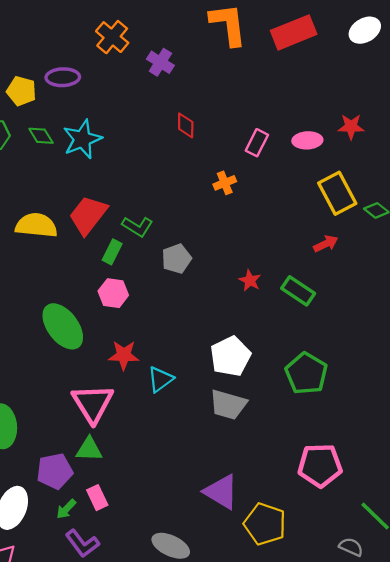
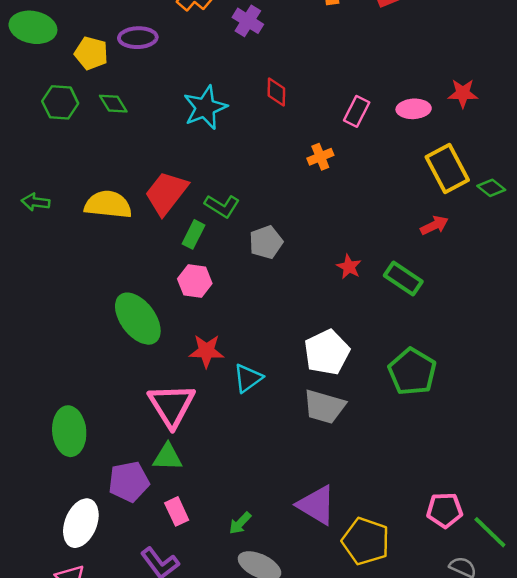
cyan star: (82, 139) -> (205, 108), moved
pink pentagon: (320, 465) -> (445, 510), moved, size x0.7
green arrow: (66, 509) -> (240, 523), moved

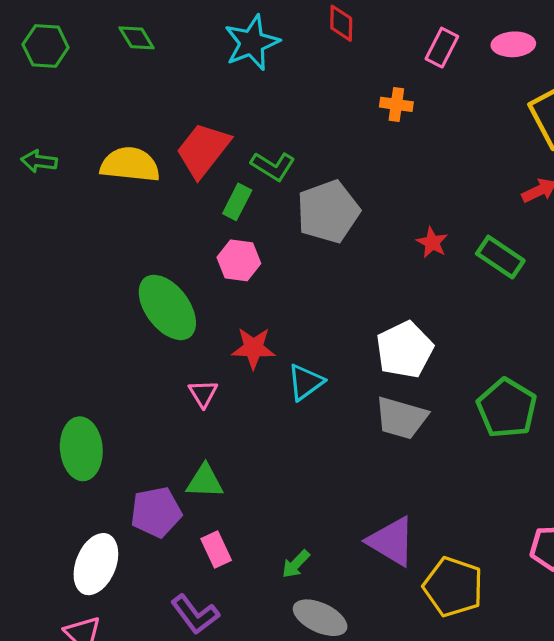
green hexagon: (60, 102) -> (46, 46), moved
orange cross: (320, 157) -> (396, 104), turned 30
gray pentagon: (266, 242) -> (328, 212), size x1.5
green pentagon: (412, 372) -> (507, 408), moved
pink triangle: (171, 405) -> (203, 394), moved, size x0.5

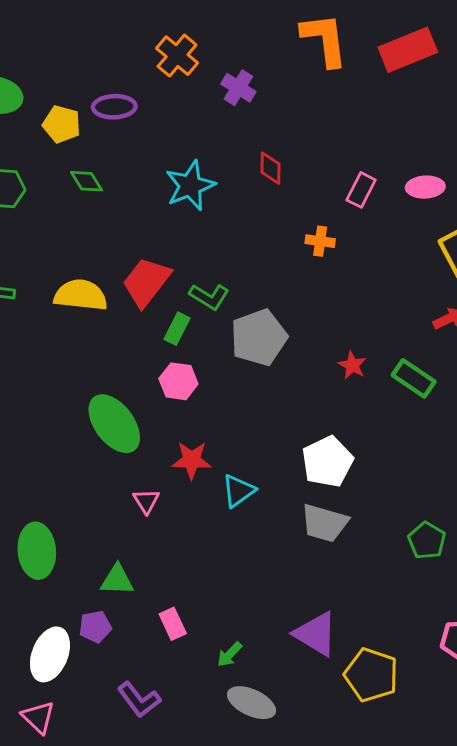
green pentagon: (507, 408) -> (427, 540), moved, size x0.7
green triangle: (205, 481) -> (117, 580), moved
purple pentagon: (156, 512) -> (95, 627), moved, size x0.7
pink rectangle: (216, 549) -> (173, 624), moved

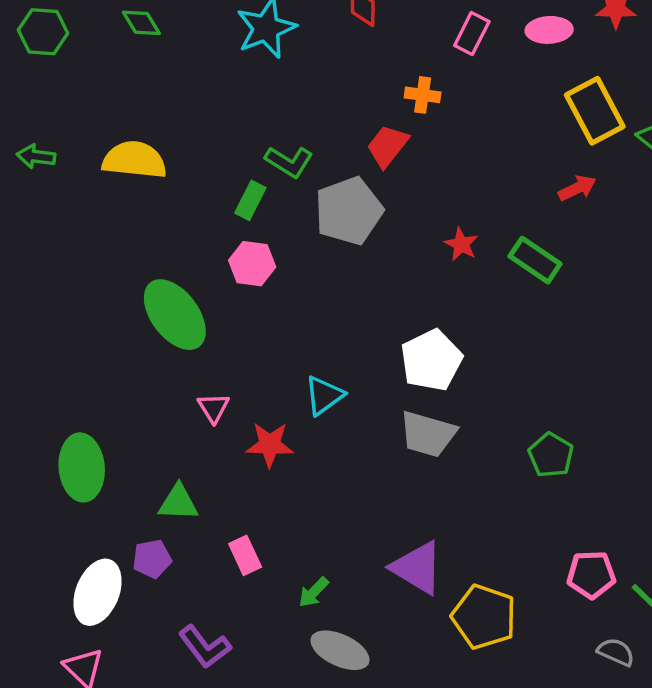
red trapezoid: (146, 282) -> (387, 146), moved, size x0.7
red star: (192, 460) -> (270, 445), moved

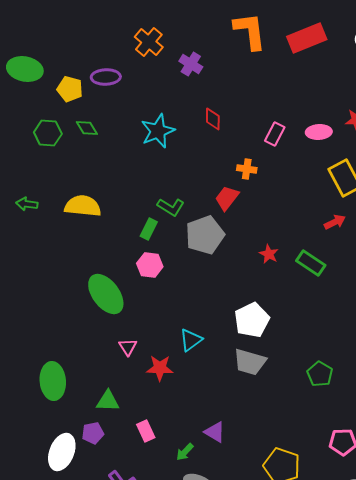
green hexagon: (43, 32) -> (48, 133), moved
purple triangle: (417, 568) -> (215, 432), moved, size x0.7

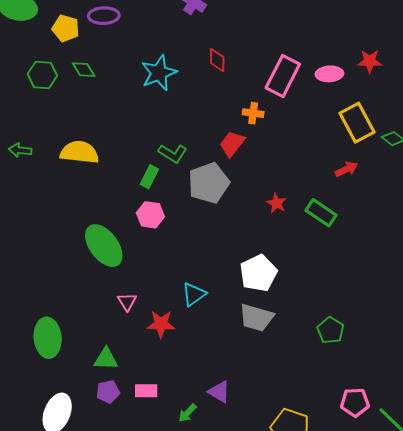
pink rectangle: (275, 134) -> (283, 76), size x1.6
pink rectangle: (146, 431) -> (146, 391), turned -65
purple pentagon: (93, 433) -> (108, 392), moved

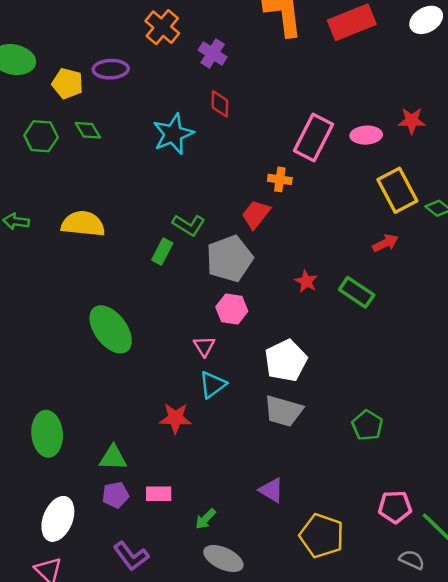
red diamond: (217, 60) -> (220, 104), moved
pink hexagon: (150, 215) -> (232, 309), moved
pink triangle: (127, 302) -> (204, 346), moved
purple triangle: (219, 392) -> (271, 490), moved

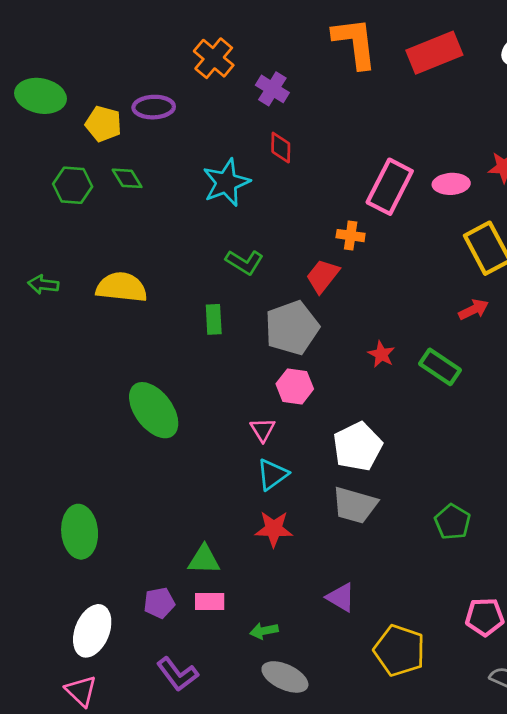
green L-shape: (189, 225) -> (244, 262), moved
green rectangle: (162, 251) -> (214, 319), turned -30
red star: (175, 418) -> (274, 529), moved
green triangle: (113, 458) -> (204, 560), moved
green arrow: (205, 519) -> (264, 631), turned 35

